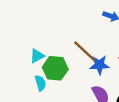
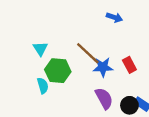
cyan triangle: (37, 56) -> (40, 49), moved, turned -35

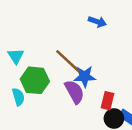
red rectangle: (129, 65) -> (108, 101), moved, turned 42
purple semicircle: (104, 98) -> (74, 92), moved

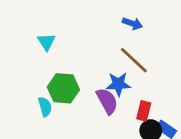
cyan triangle: (16, 56) -> (46, 42), moved
brown line: (68, 61) -> (134, 60), moved

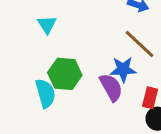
cyan semicircle: (45, 107) -> (45, 93), size x1.4

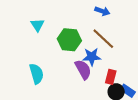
green hexagon: (65, 74) -> (69, 40), moved

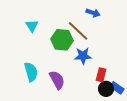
brown line: (103, 39) -> (78, 31), moved
purple semicircle: (83, 69) -> (57, 80), moved

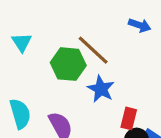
blue arrow: (93, 13) -> (140, 25), moved
blue star: (83, 56) -> (101, 89), turned 30

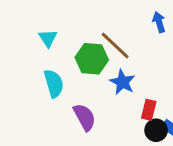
blue arrow: (140, 25) -> (159, 22), turned -126
cyan semicircle: (20, 114) -> (54, 84), moved

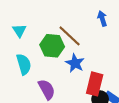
red rectangle: (149, 110) -> (95, 84), size x1.5

